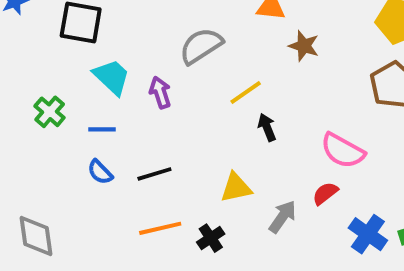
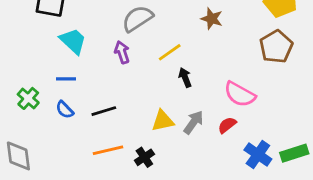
purple arrow: (160, 92) -> (122, 52), moved
green cross: (50, 112) -> (28, 98), moved
gray arrow: (283, 217) -> (193, 122), moved

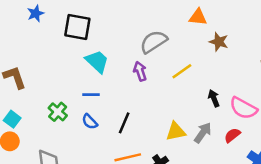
black arrow: (185, 77) -> (214, 98), moved
black line: (104, 111) -> (124, 123), turned -50

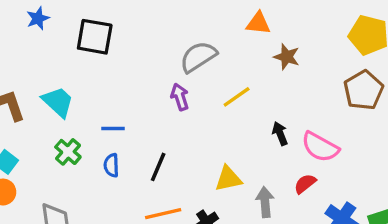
cyan trapezoid: (97, 61) -> (58, 102), moved
blue semicircle: (90, 122) -> (111, 165), turned 42
gray arrow: (203, 133) -> (265, 202), moved, turned -40

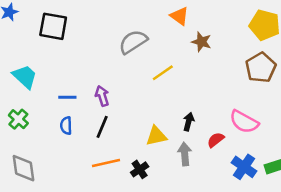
orange triangle: (258, 23) -> (180, 16), turned 30
purple arrow: (180, 97) -> (102, 96), moved
black arrow: (280, 134) -> (189, 122), moved, turned 36
pink semicircle: (320, 147) -> (244, 122), moved
green cross: (68, 152) -> (18, 119), moved

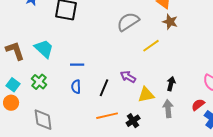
brown star: (201, 42) -> (170, 22), moved
purple arrow: (102, 96) -> (128, 77), moved, turned -42
red semicircle: (216, 140) -> (198, 105), moved

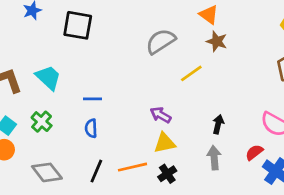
black line: (104, 88) -> (96, 171), moved
yellow triangle: (146, 95) -> (165, 143), moved
gray diamond: (43, 120) -> (47, 172), turned -30

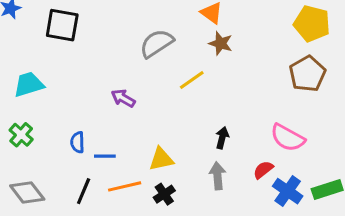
cyan trapezoid: (48, 77) -> (29, 84), turned -60
blue line: (92, 99) -> (105, 156), moved
purple arrow: (161, 115) -> (123, 98), moved

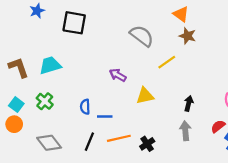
gray semicircle: (157, 43) -> (142, 36), turned 70
yellow triangle: (161, 159) -> (145, 96), moved

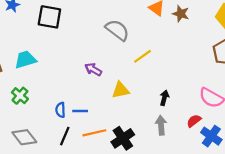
brown star: (188, 36) -> (181, 14), moved
blue semicircle: (85, 107) -> (60, 110), moved
black cross: (147, 144) -> (123, 138), size x1.5

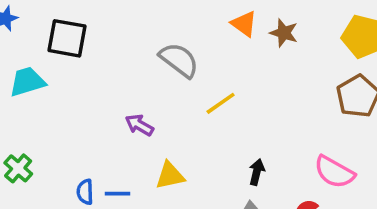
cyan trapezoid: (25, 60) -> (27, 82), moved
yellow triangle: (121, 90) -> (170, 176), moved

